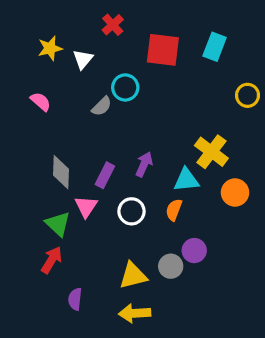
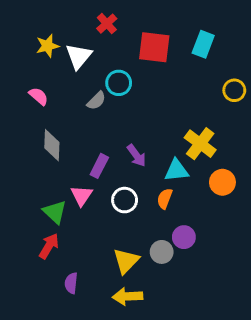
white triangle: (83, 59) -> (79, 56), size x1.4
purple arrow: (144, 164) -> (136, 156), turned 120
gray diamond: (61, 172) -> (52, 145), moved
yellow triangle: (133, 276) -> (126, 261), turned -32

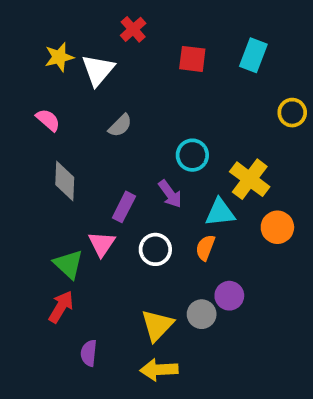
red square: (154, 47) -> (192, 59), size x0.7
cyan circle: (119, 83) -> (192, 155), moved

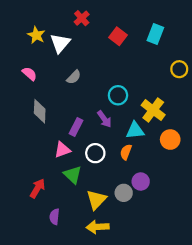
yellow star: (59, 57) -> (36, 35), turned -30
red square: (192, 59) -> (118, 36), turned 30
pink triangle: (102, 244) -> (62, 150), turned 36
green triangle: (68, 264) -> (73, 175), moved

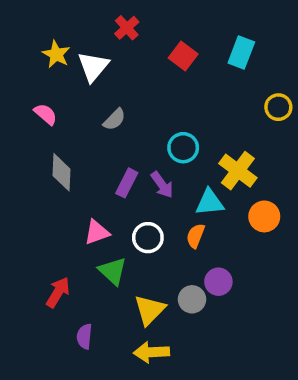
purple rectangle: (76, 127) -> (127, 183), moved

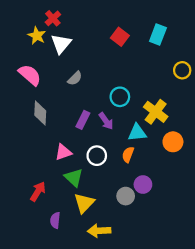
red cross: (127, 28) -> (53, 18), moved
pink semicircle: (46, 114) -> (30, 75), size x1.5
yellow triangle: (150, 310) -> (84, 203), moved

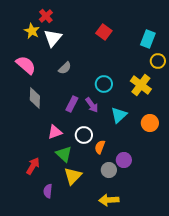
cyan rectangle: (158, 34) -> (148, 39), moved
yellow cross: (156, 112) -> (141, 85), moved
cyan triangle: (137, 133) -> (119, 115), turned -36
orange semicircle: (128, 155) -> (100, 147), moved
yellow arrow: (99, 231) -> (109, 200), moved

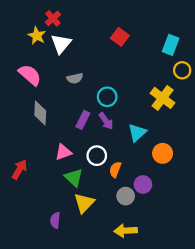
gray semicircle: (65, 68) -> (75, 78), turned 32
cyan circle: (104, 84) -> (107, 97), moved
orange circle: (150, 123) -> (163, 153), moved
red arrow: (33, 166) -> (19, 169), moved

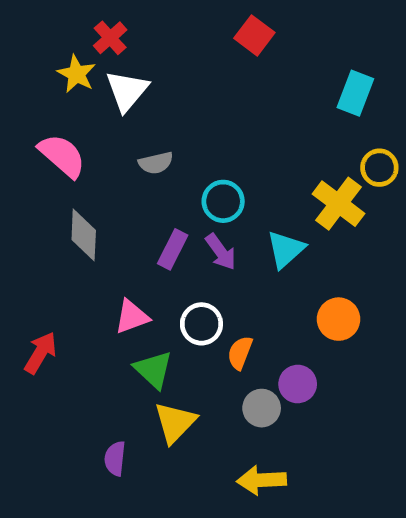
red square: (120, 37) -> (254, 35), moved
yellow circle: (182, 70) -> (379, 168), moved
cyan triangle: (137, 133) -> (286, 249), moved

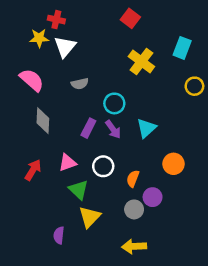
red cross: (110, 38) -> (56, 20), turned -35
yellow star: (76, 74) -> (39, 38), turned -30
yellow cross: (339, 204) -> (141, 61), moved
red arrow: (40, 353) -> (33, 170), moved
orange semicircle: (240, 353) -> (133, 179), moved

